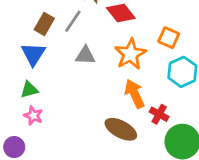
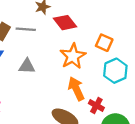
gray line: (73, 21) -> (26, 29), turned 60
gray triangle: (85, 55) -> (27, 66), moved

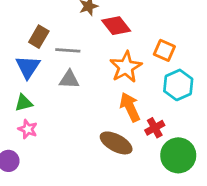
gray line: (26, 29) -> (68, 50), moved
red cross: (96, 105) -> (155, 128), turned 32

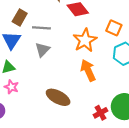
gray triangle: (69, 79) -> (42, 50), turned -49
red cross: (155, 128) -> (100, 113), moved
brown ellipse: (116, 143) -> (58, 97), moved

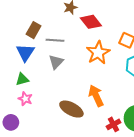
orange arrow: (88, 70) -> (96, 96), moved

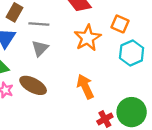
brown ellipse: (71, 109) -> (33, 85), moved

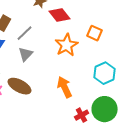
gray line: (39, 24) -> (25, 33), turned -48
cyan hexagon: (132, 53) -> (105, 73), moved

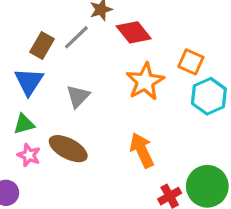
gray line: (25, 33) -> (76, 37), moved
cyan hexagon: (105, 73) -> (209, 96), moved

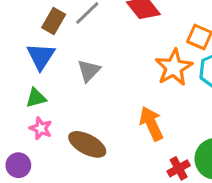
orange star: (145, 82) -> (174, 67), moved
brown ellipse: (68, 149) -> (87, 144), moved

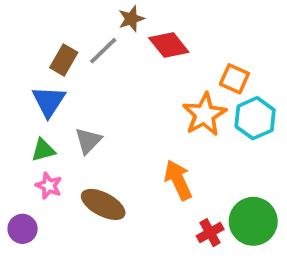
gray triangle: (89, 71) -> (88, 141), moved

